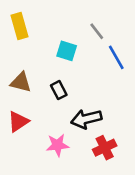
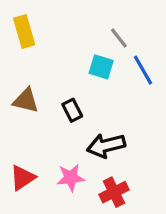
cyan square: (67, 51) -> (101, 67), moved
red triangle: (18, 122) -> (22, 178), moved
red cross: (105, 148) -> (114, 192), moved

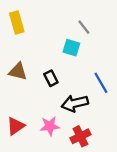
blue line: (143, 70) -> (101, 83), moved

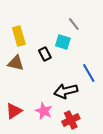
yellow rectangle: (17, 23) -> (19, 36), moved
black rectangle: (51, 78) -> (45, 54), moved
pink star: (50, 126) -> (44, 111), turned 30

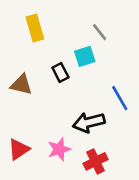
yellow rectangle: (19, 36) -> (35, 28), moved
cyan square: (63, 42) -> (85, 56), turned -35
pink star: (44, 111) -> (59, 149), turned 30

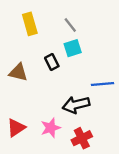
gray line: (100, 32) -> (70, 25), moved
blue line: (120, 98) -> (103, 84), turned -65

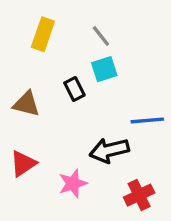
yellow rectangle: (30, 24) -> (43, 34), turned 35
red triangle: (16, 128) -> (23, 164), moved
red cross: (82, 138) -> (139, 195), moved

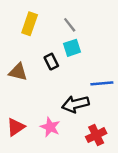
red triangle: (23, 164) -> (16, 127), moved
pink star: (73, 183) -> (50, 127), turned -30

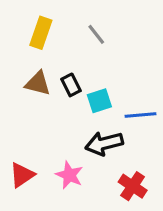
cyan square: (72, 48) -> (99, 101), moved
brown triangle: (18, 72) -> (38, 83), moved
red cross: (96, 135) -> (133, 186), turned -30

